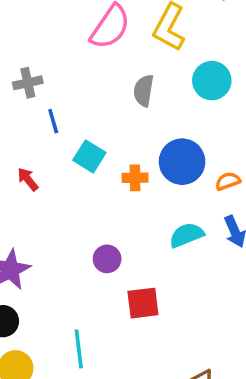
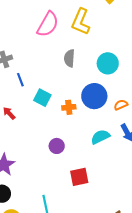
cyan circle: (212, 81) -> (108, 63), moved
purple circle: (107, 259) -> (57, 146), moved

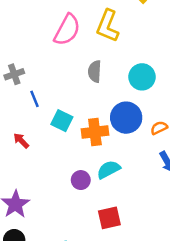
orange cross: (69, 107) -> (95, 132), size x1.5
cyan semicircle: (100, 137) -> (109, 170), moved

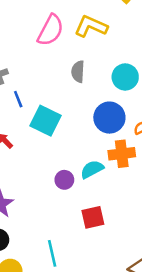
yellow L-shape: (108, 26) -> (91, 26), turned 92
cyan square: (62, 121) -> (46, 121), size x1.4
orange cross: (95, 132) -> (122, 154), moved

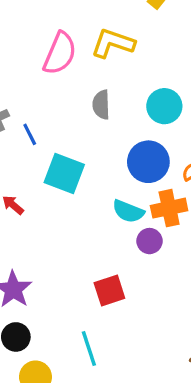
blue line: (18, 99) -> (30, 134), moved
cyan semicircle: (92, 169) -> (128, 211), moved, turned -125
purple circle: (64, 180) -> (150, 241), moved
red square: (93, 217) -> (109, 291), moved

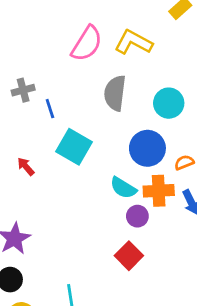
gray semicircle: (101, 105) -> (115, 93), size x1.4
red square: (109, 291) -> (129, 256), moved, turned -36

